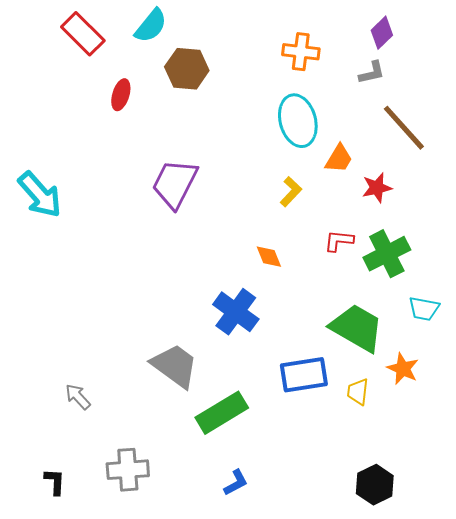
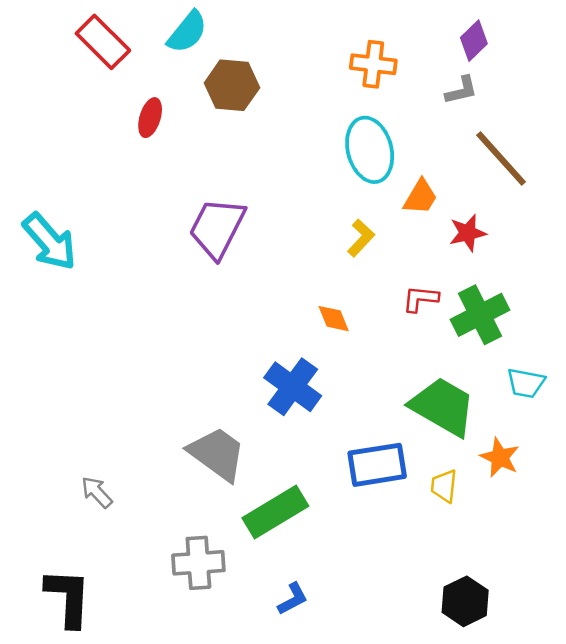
gray cross: (128, 470) -> (198, 563), moved
black L-shape: (55, 482) -> (68, 598), size x1.8

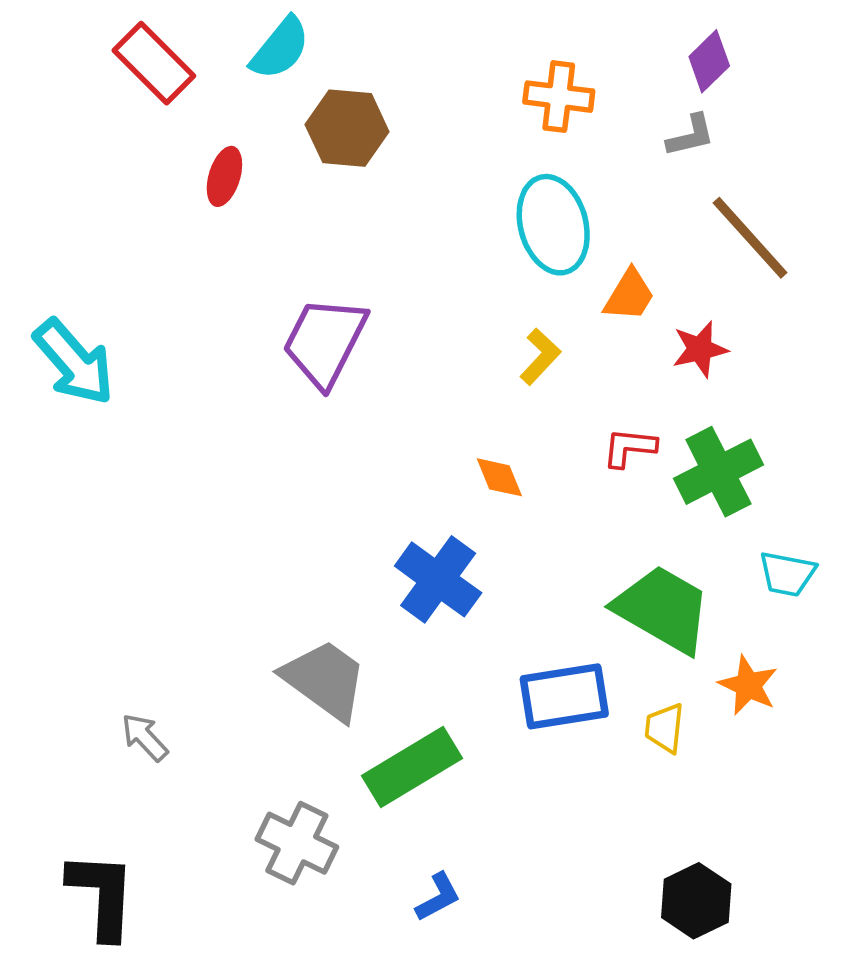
gray cross: (198, 563) -> (297, 843), turned 30

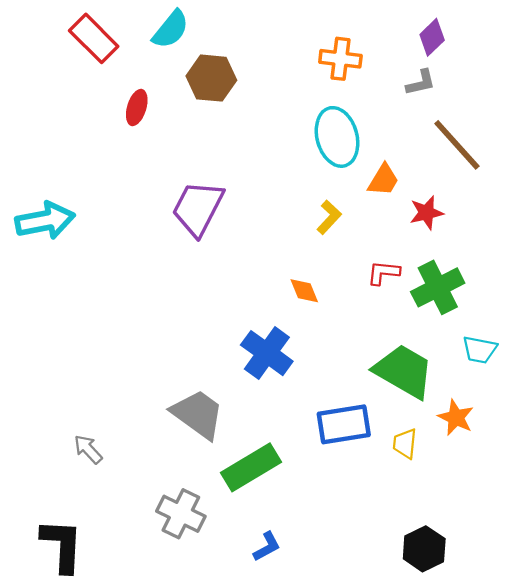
cyan arrow: (74, 362) -> (45, 221), turned -60

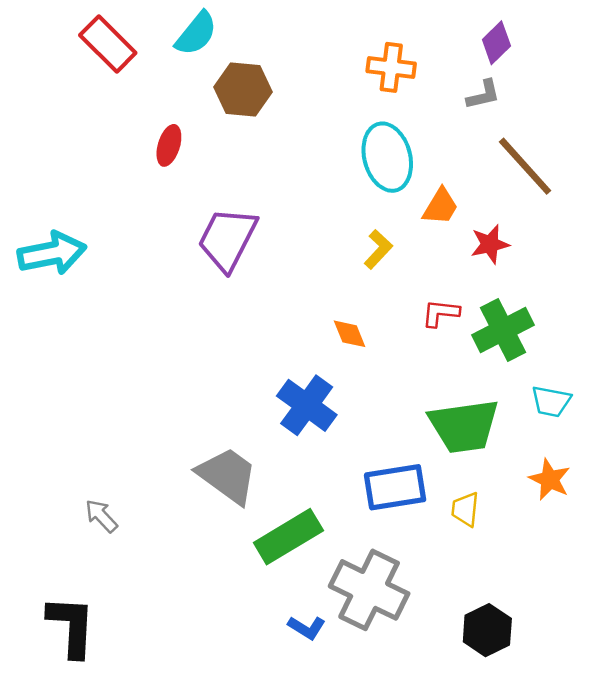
red ellipse: (137, 108) -> (169, 145), moved
green trapezoid: (404, 371) -> (464, 426), turned 142
orange star: (456, 418) -> (550, 479), moved
gray cross: (181, 514) -> (369, 590), moved, size x1.4
blue L-shape: (267, 547) -> (307, 628), turned 60

